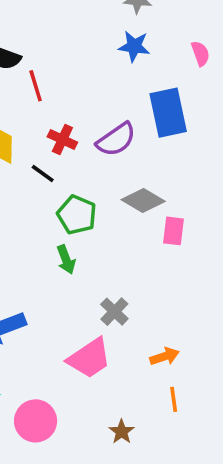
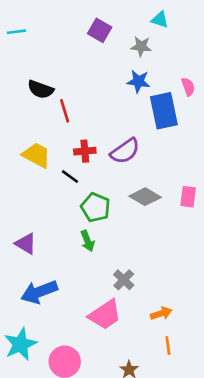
blue rectangle: (168, 113) -> (164, 111), moved
red cross: (62, 140) -> (85, 151), turned -30
pink rectangle: (174, 231) -> (188, 197), moved

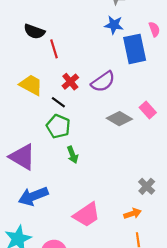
red cross: (85, 151) -> (70, 82), turned -35
pink rectangle: (188, 197) -> (148, 110), moved, turned -49
green pentagon: (96, 207) -> (58, 126), moved
purple triangle: (26, 244) -> (22, 157), size x1.5
gray cross: (124, 280) -> (147, 186), moved

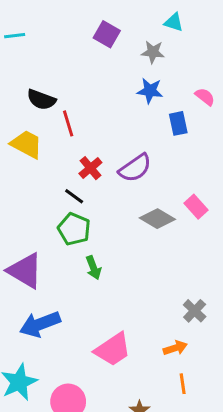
pink semicircle: (154, 29) -> (205, 97), turned -32
blue rectangle: (135, 49) -> (178, 123), size x0.6
yellow trapezoid: (31, 85) -> (27, 144), moved

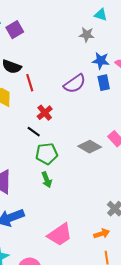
purple square: (107, 34) -> (15, 30), moved, turned 30
blue star: (150, 91) -> (101, 61), moved
purple semicircle: (135, 168) -> (75, 84), moved
green pentagon: (74, 229) -> (47, 154), moved, turned -30

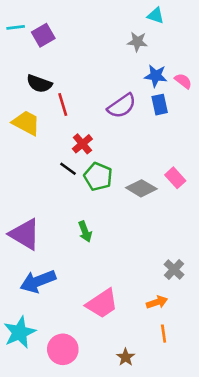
green pentagon: (47, 154) -> (98, 177), moved, turned 30

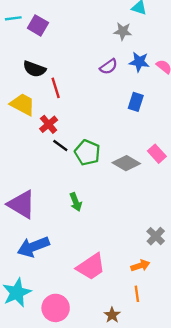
purple square: (43, 35) -> (38, 25), turned -30
blue rectangle: (160, 105) -> (136, 102), moved, turned 30
purple semicircle: (122, 106) -> (109, 67), moved, size x0.7
red cross: (82, 144) -> (49, 124), moved
orange line: (164, 334) -> (137, 294), moved

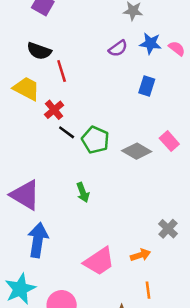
blue arrow: (33, 247) -> (38, 240), turned 120
orange arrow: (140, 266) -> (140, 255), moved

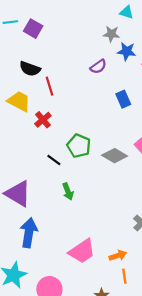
blue star: (150, 43) -> (127, 51), moved
blue rectangle: (147, 86) -> (123, 99), turned -42
black line: (67, 132) -> (54, 160), moved
orange arrow: (140, 255) -> (118, 256), moved

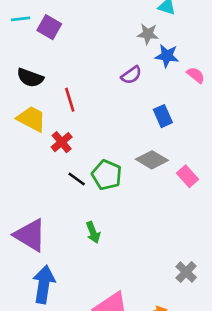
black semicircle: (30, 69) -> (30, 78), moved
gray diamond: (115, 156) -> (152, 160), moved
black line: (54, 160) -> (77, 179), moved

